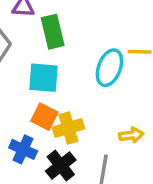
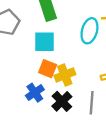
blue cross: (23, 149) -> (35, 93), turned 36

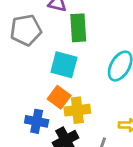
blue cross: (35, 93) -> (37, 121), turned 30

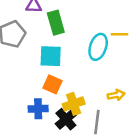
yellow cross: (77, 110) -> (74, 104), moved

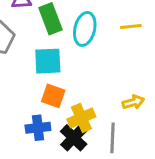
cyan ellipse: (98, 47) -> (85, 29), moved

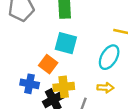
cyan ellipse: (85, 29) -> (109, 57), moved
cyan square: (48, 61) -> (66, 43), moved

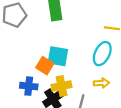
cyan square: (66, 43) -> (58, 56), moved

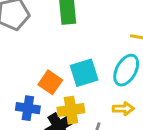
cyan square: (58, 56) -> (84, 73), moved, turned -30

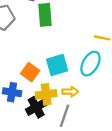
yellow arrow: (123, 109) -> (70, 92), moved

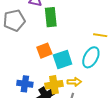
orange square: (30, 72) -> (44, 51), moved, turned 35

